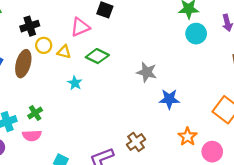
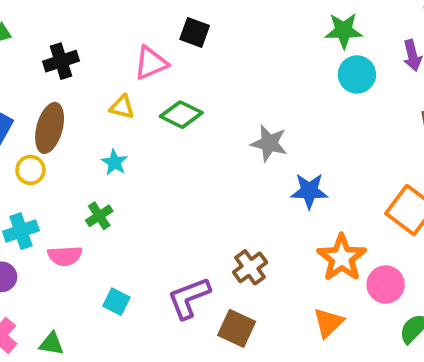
yellow circle: (44, 45) -> (30, 170), moved
cyan star: (75, 83) -> (114, 162), moved
green cross: (35, 113) -> (99, 216), moved
orange star: (188, 137) -> (342, 258), size x1.4

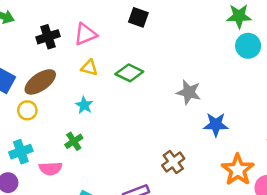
pink triangle: (151, 63) -> (85, 34), moved
brown ellipse: (50, 128) -> (40, 82), turned 40
brown cross: (250, 267) -> (173, 162), moved

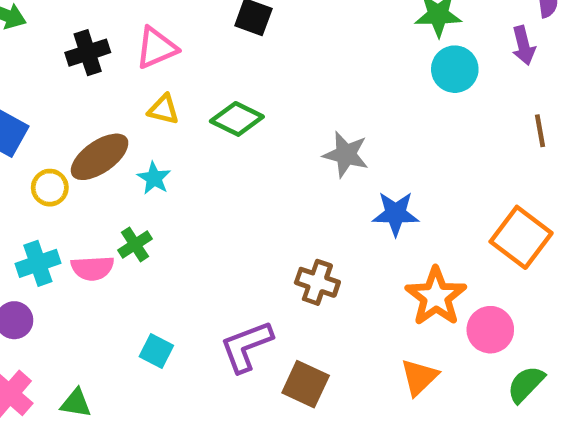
brown ellipse: (40, 82) -> (100, 157), moved
brown cross: (173, 162) -> (317, 282), turned -35
pink semicircle: (51, 168) -> (92, 268), moved

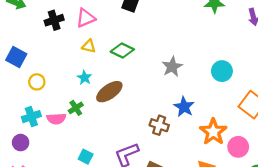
cyan circle: (455, 69) -> (222, 71), moved
gray star: (346, 154) -> (172, 67), turned 30
brown ellipse: (100, 157) -> (109, 92), moved
blue star: (396, 214) -> (184, 107), moved, turned 30

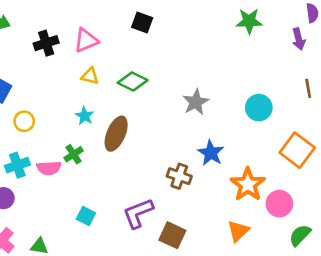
brown ellipse: (109, 92) -> (116, 134), turned -32

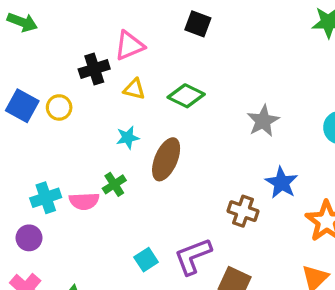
black cross: (46, 43) -> (94, 69), moved
cyan star: (85, 116) -> (128, 138), turned 30
yellow circle: (24, 121) -> (59, 107), moved
cyan square: (86, 216) -> (146, 260), moved, turned 30

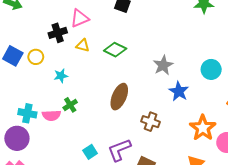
cyan star: (128, 138) -> (61, 76), moved
brown ellipse: (166, 159) -> (119, 97), moved
blue star: (281, 183) -> (179, 91), moved
cyan cross: (46, 198) -> (27, 113), turned 30
purple circle: (29, 238) -> (17, 138), size x1.5

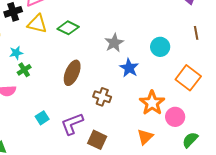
yellow triangle: (83, 45) -> (37, 24), size x1.5
green cross: (70, 105) -> (24, 70), moved
cyan square: (90, 152) -> (42, 118), moved

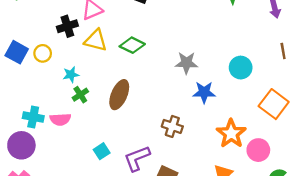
gray star: (114, 43) -> (186, 63), turned 30
blue star: (129, 68) -> (204, 92), turned -30
brown ellipse: (72, 73) -> (119, 95), moved

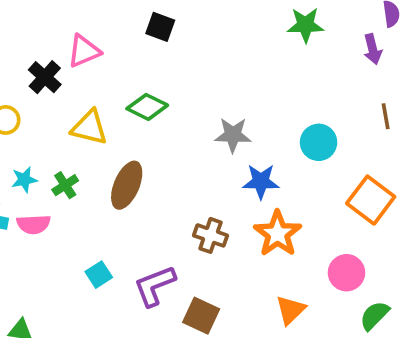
black cross: (67, 26) -> (45, 77), turned -30
yellow triangle: (96, 40) -> (89, 127), moved
cyan star: (71, 75) -> (24, 180), moved
orange star: (231, 134) -> (278, 234), moved

